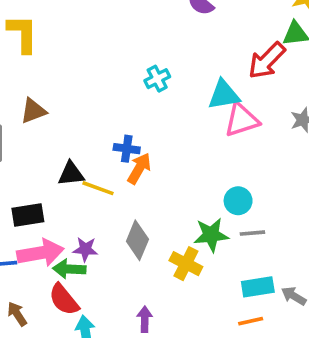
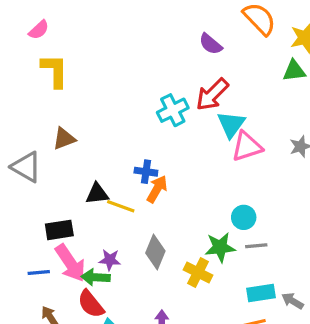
red arrow: (267, 61) -> (212, 94), moved
cyan cross: (157, 79) -> (173, 110), size x1.4
cyan triangle: (224, 95) -> (231, 124), turned -44
pink arrow: (40, 253) -> (70, 263), turned 66

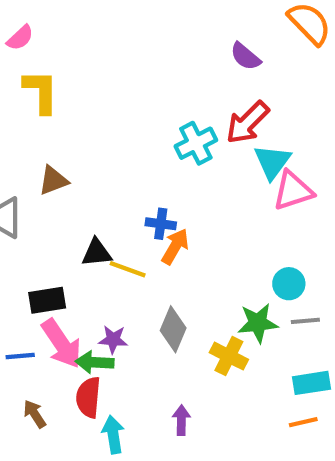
red semicircle: (91, 304) -> (88, 397), turned 44

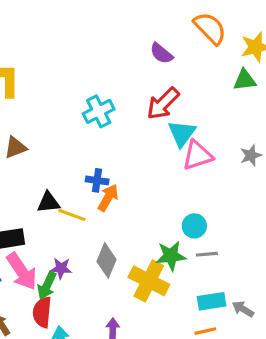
cyan cross: (196, 143) -> (99, 111), moved
yellow cross: (229, 356) -> (149, 281), size x1.4
green arrow: (95, 362) -> (47, 286), turned -68

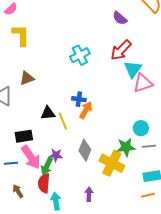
yellow line: (72, 215) -> (63, 121), turned 48

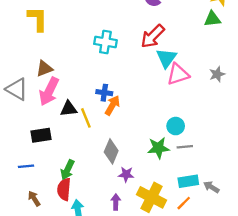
cyan cross: (80, 55) -> (105, 42), turned 36
purple star: (56, 155) -> (126, 174), moved
pink arrow: (31, 157) -> (49, 91), moved, turned 60
yellow cross: (112, 163) -> (151, 197), moved
orange line: (148, 195) -> (184, 203), turned -32

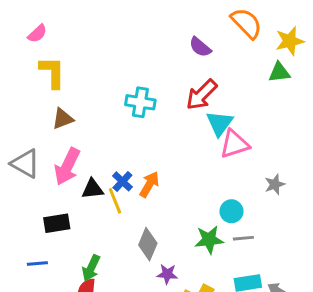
brown triangle: (44, 68) -> (63, 119), moved
gray star: (217, 74) -> (275, 184), moved
blue cross: (104, 93) -> (122, 181), moved, turned 35

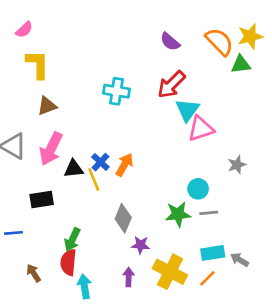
orange semicircle: (246, 23) -> (219, 42), moved
blue line: (37, 264) -> (14, 233), moved

